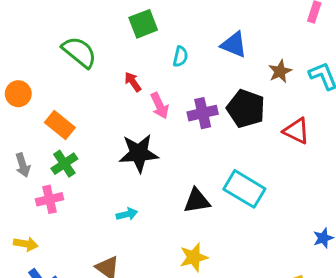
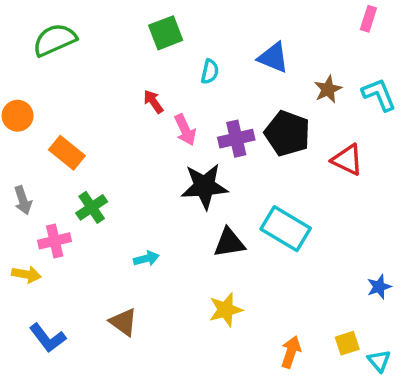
green semicircle: (79, 52) -> (55, 40), moved, turned -63
black star: (139, 153) -> (204, 186), moved
green cross: (64, 164) -> (92, 207), moved
yellow arrow: (26, 244) -> (26, 274), moved

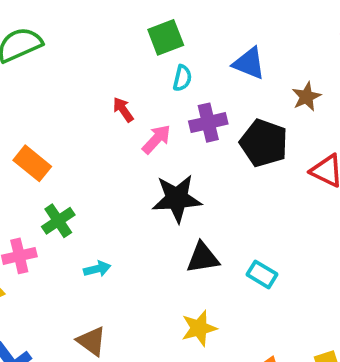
green square: (166, 33) -> (166, 37), moved
pink arrow: (185, 130) -> (156, 139), turned -112
purple cross: (236, 139) -> (208, 123), moved
cyan rectangle: (286, 229) -> (262, 274), moved, size x0.6
cyan arrow: (146, 259) -> (97, 269), moved

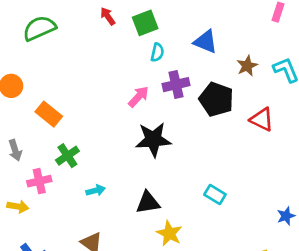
red arrow: (123, 110) -> (108, 16), moved
black triangle: (203, 258) -> (148, 203), moved
yellow star: (199, 328) -> (169, 233), turned -30

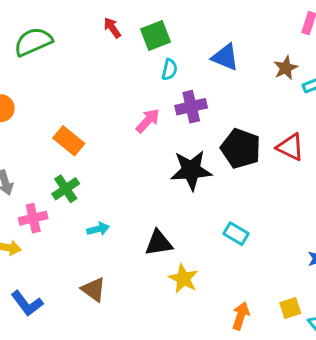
brown star: (247, 66) -> (286, 68), moved
black pentagon: (216, 99) -> (241, 149), moved
orange rectangle: (49, 114) -> (69, 141), moved
black star: (153, 140) -> (191, 170), moved

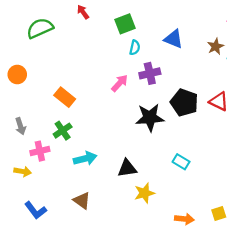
red arrow: (112, 28) -> (83, 12), moved
cyan arrow: (98, 229) -> (85, 159), size x1.5
yellow star: (183, 279) -> (144, 193), turned 30
orange arrow: (241, 316) -> (184, 219), turned 78

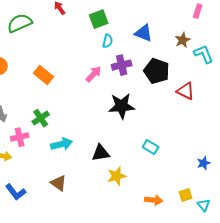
orange rectangle: (65, 97) -> (44, 75), moved
black pentagon: (184, 103) -> (157, 71), moved

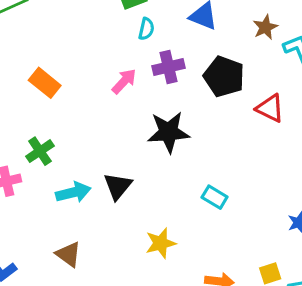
black triangle: (101, 153) -> (118, 186), moved, turned -42

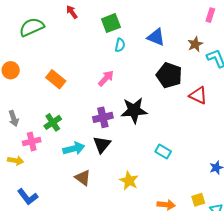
purple cross: (169, 67) -> (103, 117), moved
yellow star: (161, 243) -> (129, 181), turned -30
brown triangle: (69, 254) -> (83, 178), moved

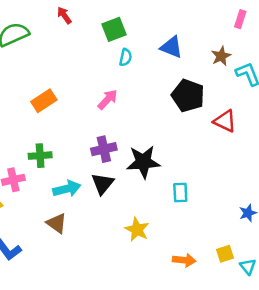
orange rectangle: (56, 79) -> (44, 101), turned -72
black star: (134, 110) -> (143, 162), moved
green cross: (53, 122) -> (40, 156), turned 30
cyan rectangle: (163, 152) -> (180, 193), turned 56
brown triangle: (83, 178) -> (57, 223), moved

